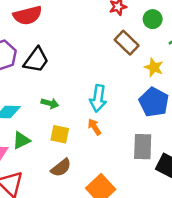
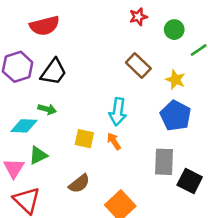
brown rectangle: (127, 43) -> (138, 65), moved
green arrow: (50, 103) -> (47, 109), moved
yellow square: (60, 134) -> (84, 139), moved

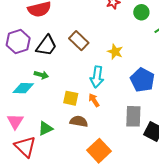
brown rectangle: (138, 65) -> (79, 41), moved
yellow star: (176, 80) -> (115, 52), moved
green triangle: (38, 155) -> (45, 128), moved
brown semicircle: (79, 184) -> (79, 121), moved, turned -132

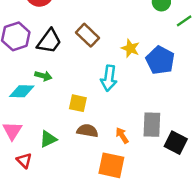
blue pentagon: (142, 80) -> (160, 60), moved
orange arrow: (94, 100) -> (122, 135), moved
red triangle: (25, 147) -> (24, 161), size x0.6
orange square: (99, 151) -> (111, 165), turned -35

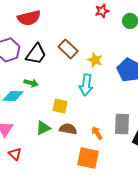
yellow star: (130, 48) -> (95, 60), moved
green triangle: (48, 139) -> (43, 128), moved

